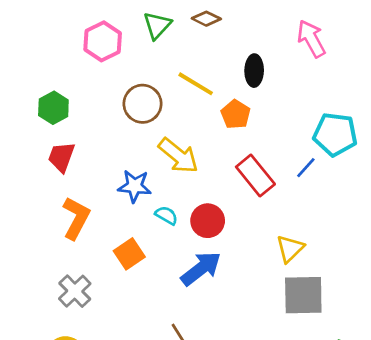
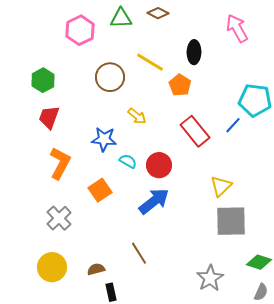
green triangle: (157, 25) -> (121, 18), turned 45
yellow arrow: (178, 156) -> (137, 116), size x0.6

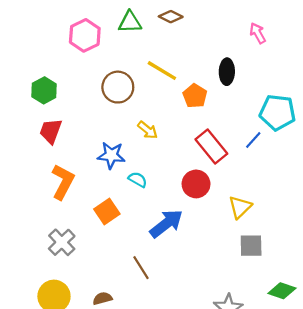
pink arrow: (237, 28) -> (258, 33), size x0.7
black ellipse: (194, 52) -> (227, 72), moved
red circle: (159, 165) -> (196, 184), moved
gray square: (231, 221) -> (251, 246), size x0.7
brown line: (139, 253) -> (141, 268), moved

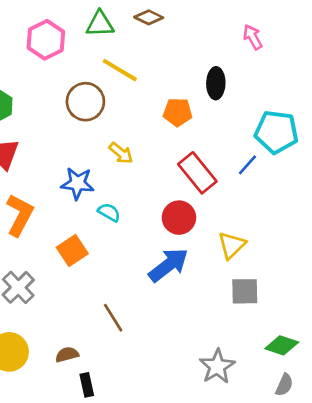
yellow line: (162, 71) -> (120, 70), moved
orange pentagon: (195, 96) -> (178, 112), turned -30
blue arrow: (166, 224) -> (168, 265), moved

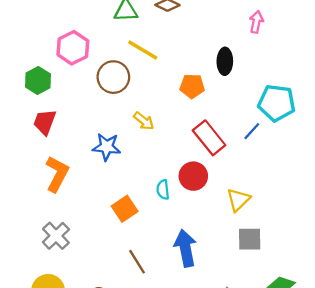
pink arrow: (253, 37) -> (256, 22), turned 40
pink hexagon: (46, 40) -> (73, 48), moved
cyan semicircle: (109, 212) -> (163, 190), moved, turned -126
orange square: (72, 250) -> (125, 209), moved
blue arrow: (168, 265) -> (185, 248), moved, turned -63

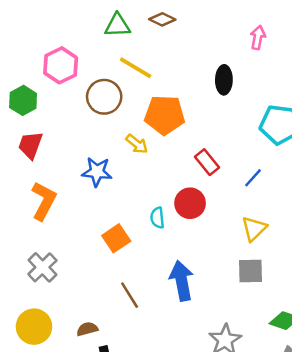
orange pentagon: (192, 86) -> (165, 115), moved, size x1.5
blue line: (252, 131) -> (253, 178), moved
red rectangle: (209, 138) -> (207, 162), size x0.7
yellow triangle: (238, 200) -> (254, 229), moved

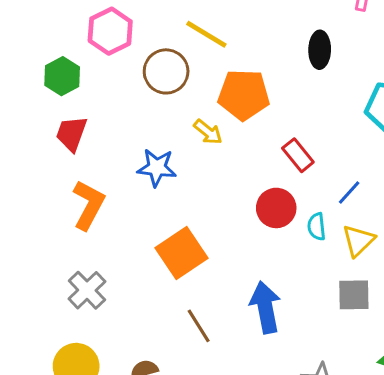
blue line: (253, 178) -> (349, 192), moved
cyan semicircle: (157, 218) -> (317, 227), moved
orange square: (116, 238) -> (182, 253), size x1.4

